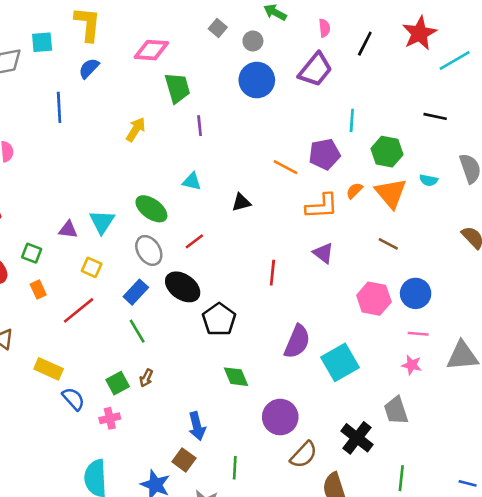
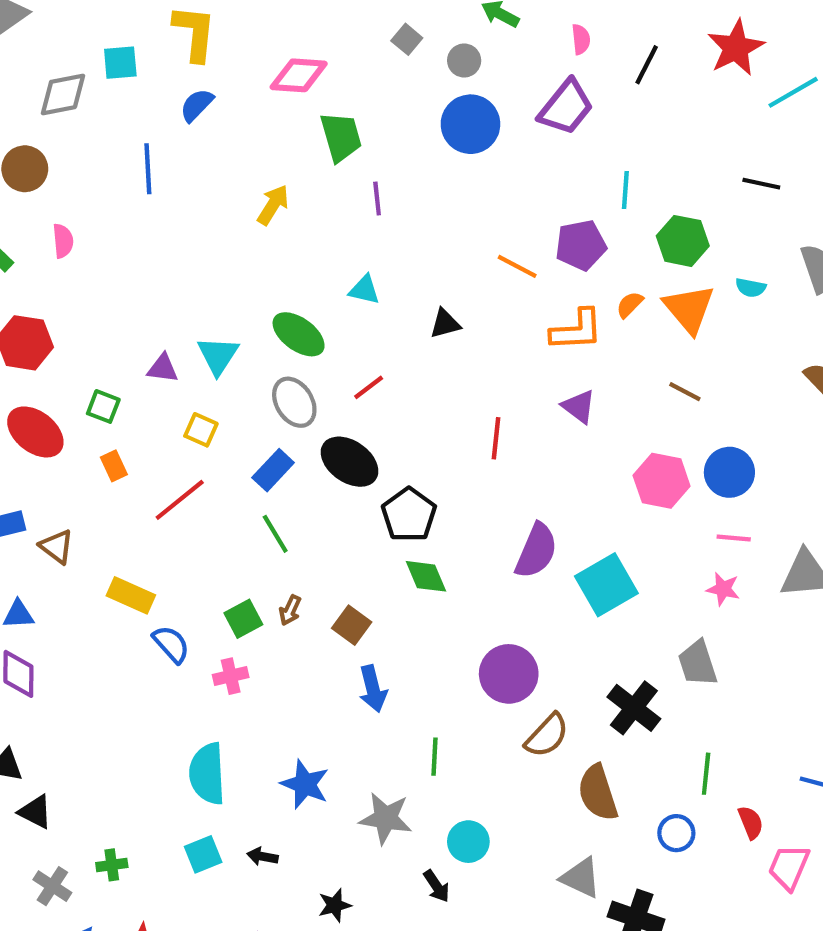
green diamond: (236, 377) -> (426, 576), moved
brown square: (184, 460) -> (352, 625), moved

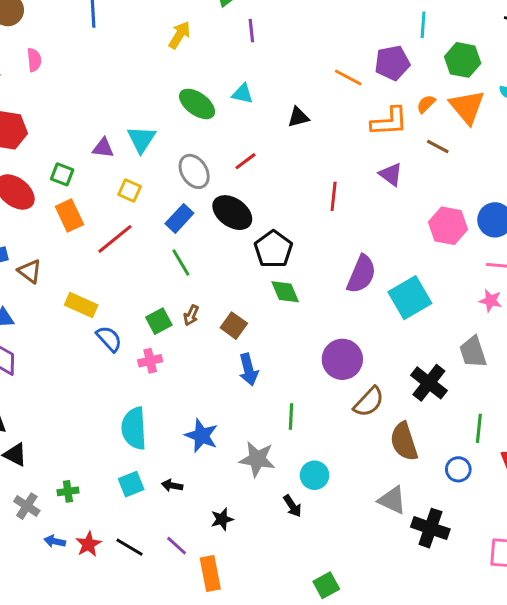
green ellipse: (299, 334) -> (197, 104), moved
brown line: (685, 392) -> (438, 147), moved
orange rectangle: (114, 466) -> (69, 215), size x1.5

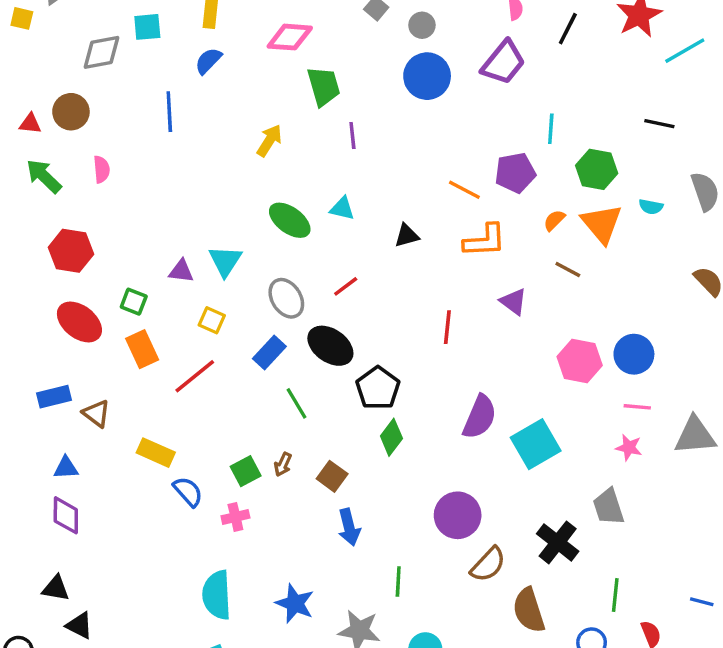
orange L-shape: (389, 122) -> (485, 241), moved
green line: (181, 262) -> (296, 403), moved
green diamond: (285, 292) -> (391, 437), turned 60

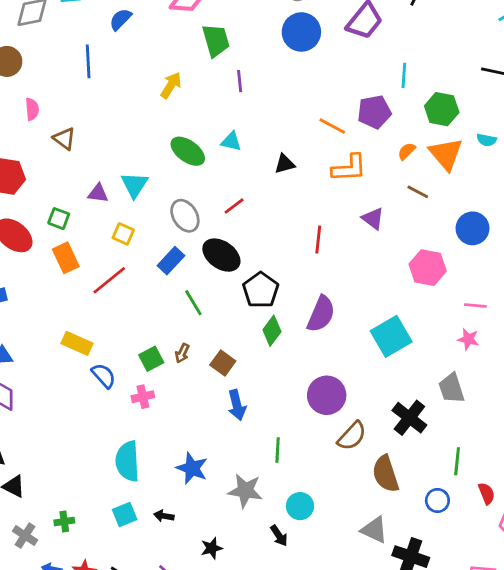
blue circle: (634, 354) -> (473, 228), moved
brown triangle: (96, 414) -> (64, 139), moved
purple semicircle: (480, 417) -> (321, 314), moved

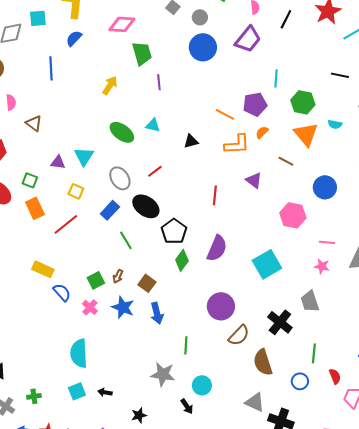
orange semicircle: (407, 151) -> (262, 132), moved
pink cross: (143, 397) -> (90, 307), turned -35
blue star: (192, 468) -> (123, 307), moved

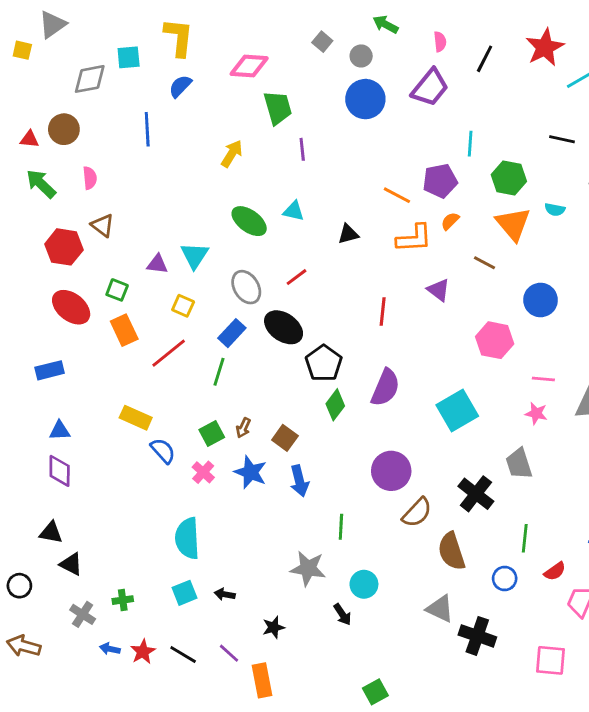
brown triangle: (34, 123) -> (103, 225), moved
green line: (126, 240) -> (219, 372), moved, turned 48
red semicircle: (335, 376) -> (555, 571), turned 77

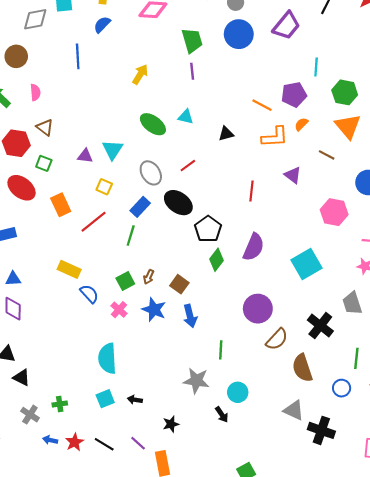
green trapezoid: (278, 108) -> (192, 40), moved
green square: (117, 290) -> (44, 163), moved

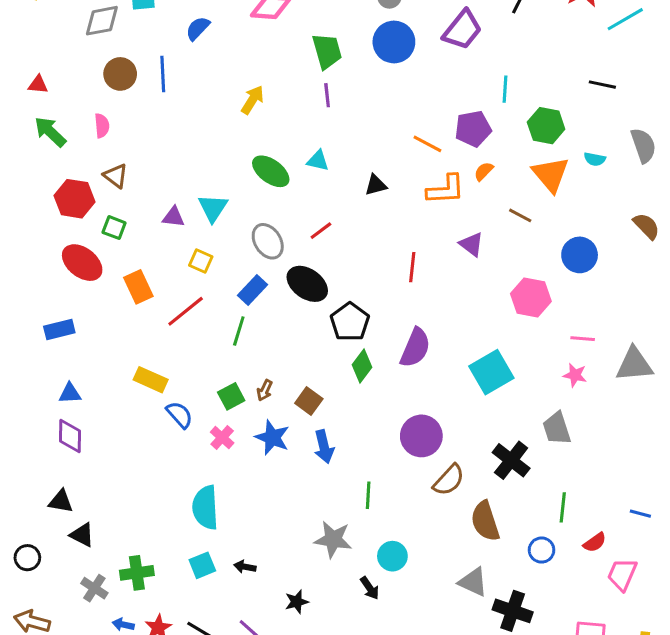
brown circle: (16, 56) -> (120, 74), moved
green cross: (60, 404) -> (137, 573), size x1.5

